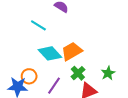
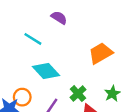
orange trapezoid: (72, 51) -> (101, 53), moved

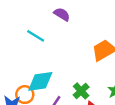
cyan diamond: (46, 71) -> (40, 81), moved, turned -56

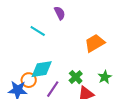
purple semicircle: (62, 14) -> (60, 13), turned 32

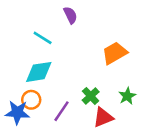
cyan diamond: (42, 69) -> (39, 72), moved

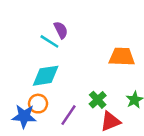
purple semicircle: (70, 15) -> (61, 30), moved
orange trapezoid: (115, 53) -> (122, 57), turned 32

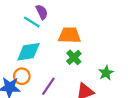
orange trapezoid: (122, 57) -> (69, 35), moved
green cross: (98, 100) -> (74, 57), moved

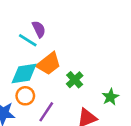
orange trapezoid: (69, 35) -> (49, 64), moved, turned 140
orange circle: (22, 76) -> (25, 96), moved

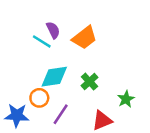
orange trapezoid: (49, 64) -> (84, 38), moved
cyan diamond: (24, 74) -> (54, 77), moved

